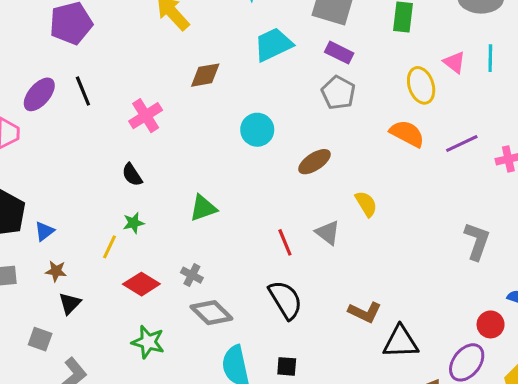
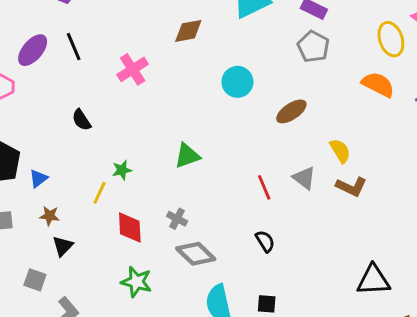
black semicircle: (132, 175) -> (81, 120), moved
red diamond: (141, 284) -> (130, 227), turned 56
black semicircle: (285, 300) -> (265, 241), size x0.6
brown L-shape: (365, 312) -> (351, 187), moved

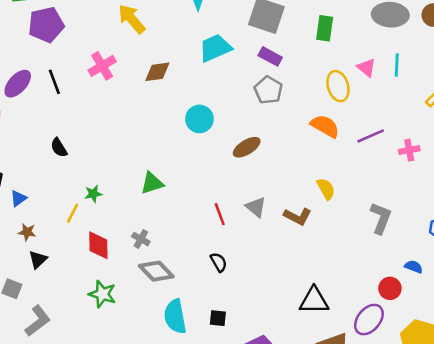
pink cross: (133, 69) -> (102, 66), moved
yellow semicircle: (340, 151) -> (326, 189), moved

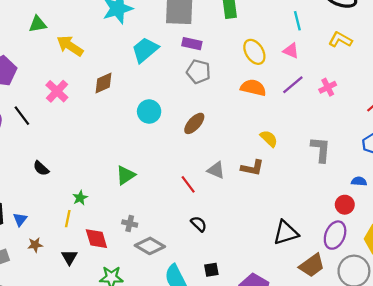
pink triangle: (366, 68) -> (291, 51), moved
black triangle: (38, 260) -> (69, 257), moved

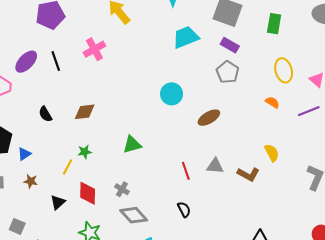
brown diamond: (103, 83) -> (85, 112), moved
orange semicircle: (253, 88) -> (272, 102), size x0.6
black semicircle: (41, 168) -> (45, 114), moved
gray triangle: (216, 170) -> (215, 166), turned -36

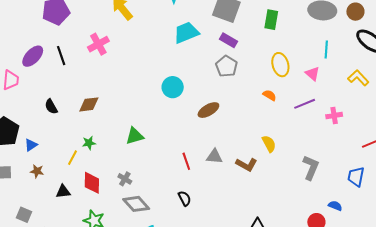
black triangle: (58, 202) -> (63, 192), turned 35

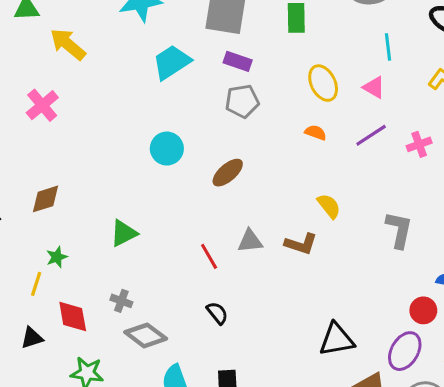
gray pentagon: (226, 66) -> (242, 101), turned -30

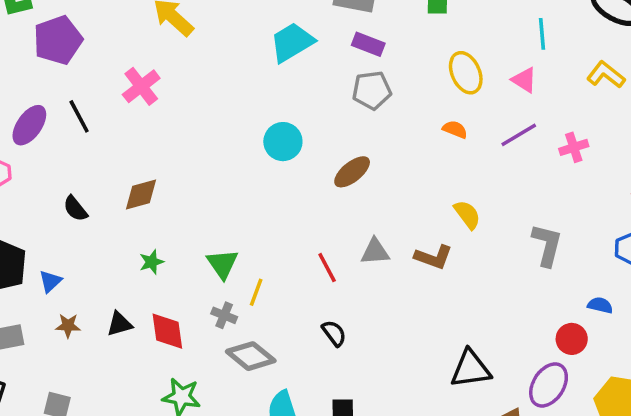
green triangle: (124, 233) -> (222, 264), moved, turned -40
yellow line: (36, 284) -> (256, 292), moved
black triangle: (32, 338) -> (119, 324), moved

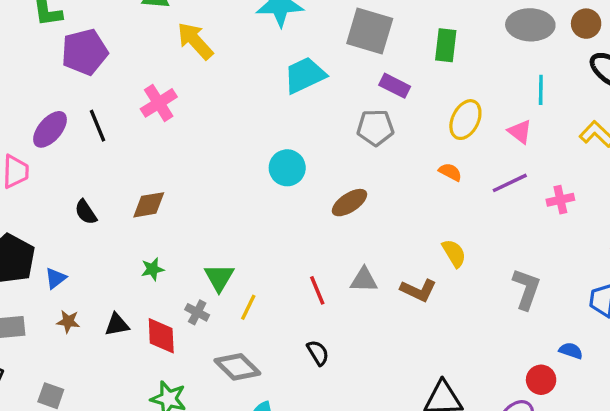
purple rectangle: (368, 44) -> (395, 86), moved
yellow ellipse: (466, 73) -> (465, 120), turned 45
gray cross: (224, 315) -> (197, 312), moved

